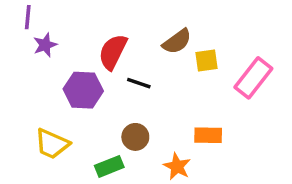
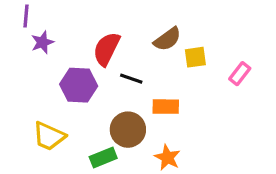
pink rectangle: (253, 78) -> (240, 74), size x0.6
orange rectangle: (208, 135) -> (166, 107), moved
brown circle: (135, 137) -> (128, 130), size x1.4

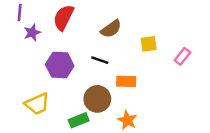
brown semicircle: (167, 39) -> (111, 29), moved
red semicircle: (107, 49) -> (63, 18), moved
yellow trapezoid: (49, 136) -> (37, 104), turned -48

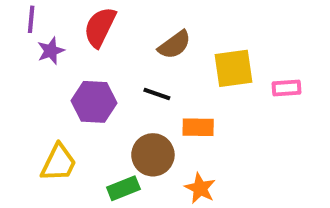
yellow square: (149, 44) -> (233, 68), size x1.5
pink rectangle: (182, 56) -> (287, 88), turned 48
yellow trapezoid: (37, 104) -> (59, 163), turned -40

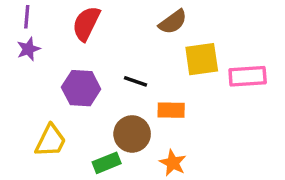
brown semicircle: (175, 45) -> (173, 22), moved
purple star: (51, 51) -> (28, 49), moved
pink rectangle: (287, 88) -> (248, 76), size x1.5

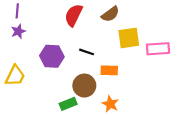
red semicircle: (86, 24) -> (74, 15), moved
yellow trapezoid: (51, 141) -> (15, 76), moved

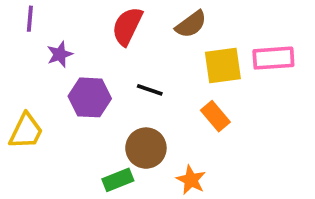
purple star: (18, 31) -> (60, 54), moved
pink rectangle: (158, 49) -> (273, 58), moved
orange rectangle: (109, 70) -> (215, 116), moved, turned 49

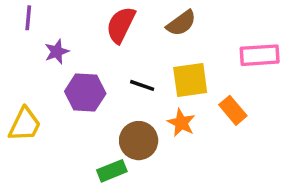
yellow square: (223, 66) -> (190, 80), moved
orange rectangle: (215, 116) -> (233, 110), moved
orange star: (191, 180) -> (181, 123), moved

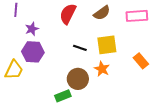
pink rectangle: (260, 55) -> (137, 16), moved
purple hexagon: (85, 93) -> (33, 52), moved
orange rectangle: (233, 110) -> (141, 61), moved

